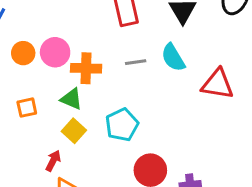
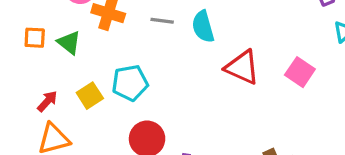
green triangle: (72, 99) -> (69, 43), moved
yellow square: (74, 131) -> (90, 96), moved

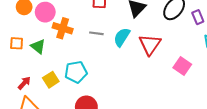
cyan semicircle: (203, 27) -> (122, 37), turned 48
red triangle: (242, 67) -> (150, 44), moved, turned 40

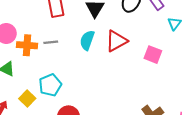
gray line: (96, 33) -> (51, 42), moved
red triangle: (150, 44) -> (116, 41), turned 40

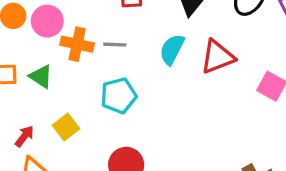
cyan pentagon: (50, 85) -> (119, 96), moved

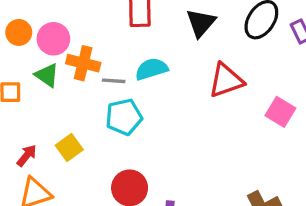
gray line: (115, 45) -> (114, 81), moved
cyan semicircle: (172, 49) -> (151, 69), moved, turned 44
green triangle: (41, 76) -> (47, 75), moved

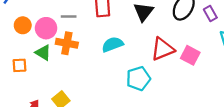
gray line: (114, 81) -> (69, 16), moved
pink square: (280, 112) -> (190, 55), moved
cyan pentagon: (124, 117) -> (138, 79), moved

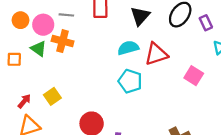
cyan semicircle: (113, 44) -> (128, 48), moved
pink square: (190, 55) -> (194, 76), moved
cyan pentagon: (138, 79) -> (130, 81), turned 30

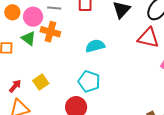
cyan semicircle: (128, 48) -> (95, 46), moved
red triangle: (156, 54) -> (148, 38), moved, turned 30
cyan pentagon: (130, 81) -> (89, 81), moved

